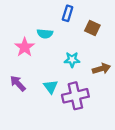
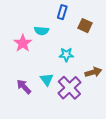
brown arrow: (101, 69) -> (93, 72), moved
purple arrow: (18, 83) -> (24, 87), moved
purple cross: (75, 96) -> (69, 88), turned -30

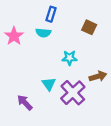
blue rectangle: (62, 12) -> (51, 14), moved
pink star: (23, 43) -> (14, 36), moved
purple arrow: (24, 87) -> (25, 103), moved

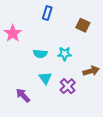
cyan semicircle: (43, 33) -> (40, 54), moved
purple cross: (73, 93) -> (68, 86), size x0.7

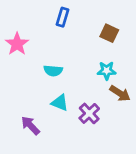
cyan star: (65, 54) -> (107, 71), moved
brown arrow: (91, 71) -> (120, 93), turned 49
cyan triangle: (45, 78) -> (60, 103), turned -32

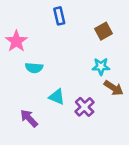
blue rectangle: (62, 17) -> (59, 16), turned -30
brown square: (109, 33) -> (103, 31), turned 36
cyan semicircle: (53, 71) -> (34, 68), moved

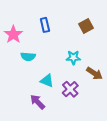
blue rectangle: (59, 16) -> (45, 25), moved
cyan star: (101, 66) -> (73, 58), moved
purple arrow: (29, 118) -> (38, 102), moved

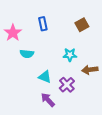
brown arrow: (94, 73) -> (90, 70), turned 140
purple arrow: (38, 102) -> (48, 100), moved

